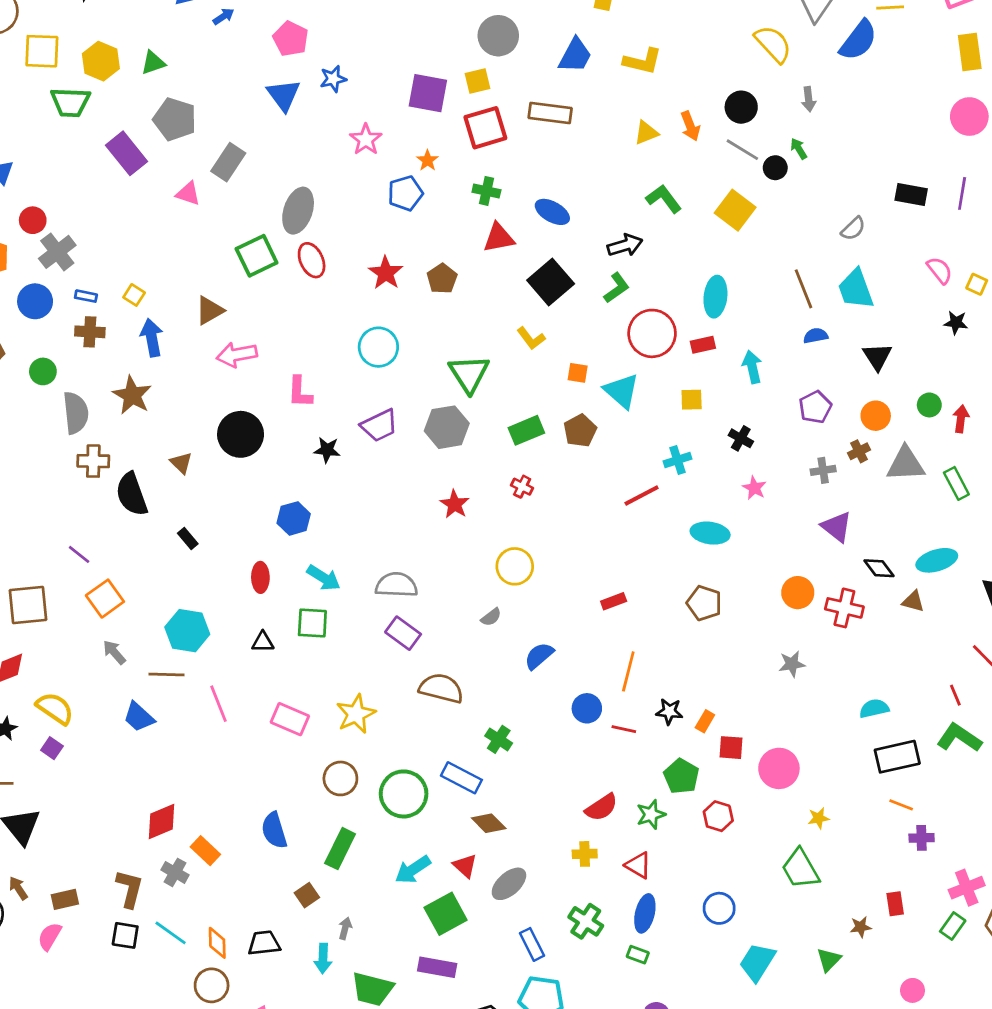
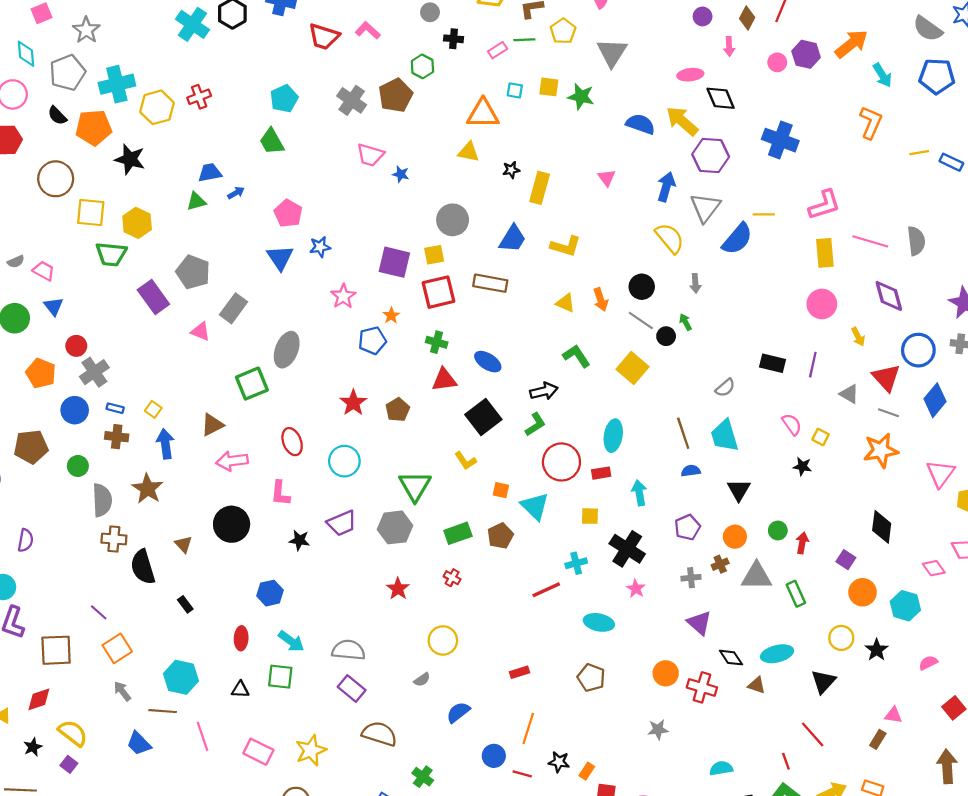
green triangle: (153, 63) -> (196, 201), moved
yellow triangle: (646, 133) -> (565, 303), turned 42
red ellipse: (312, 260) -> (292, 442), moved
black cross: (741, 438) -> (627, 549), size x1.8

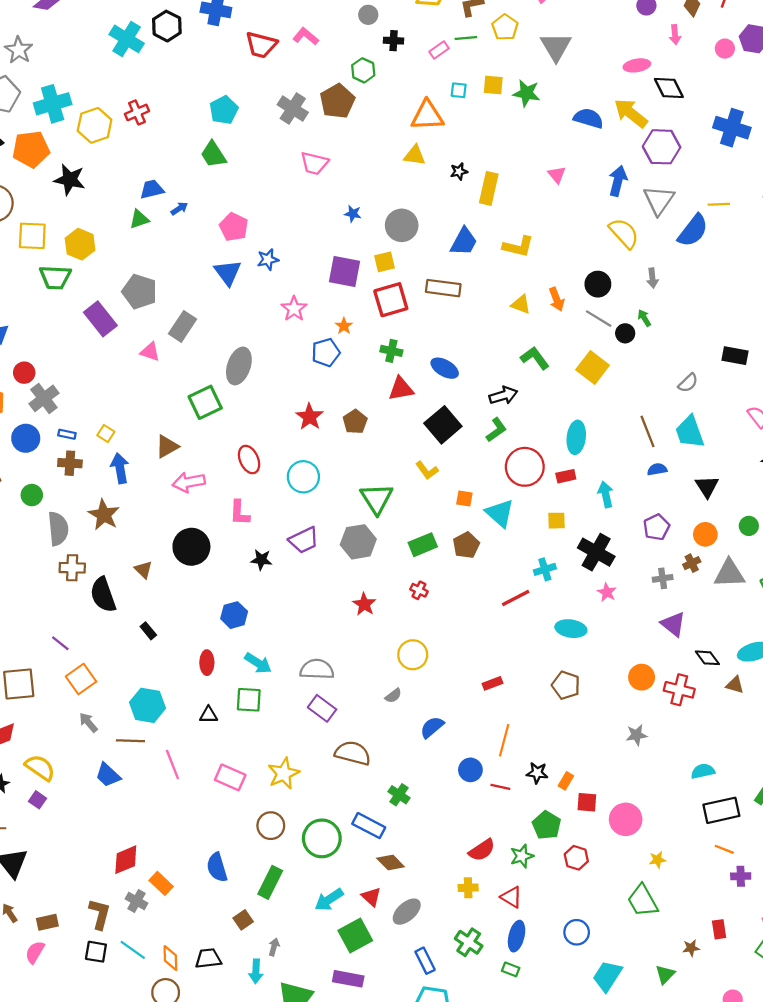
blue star: (401, 174) -> (353, 214), moved

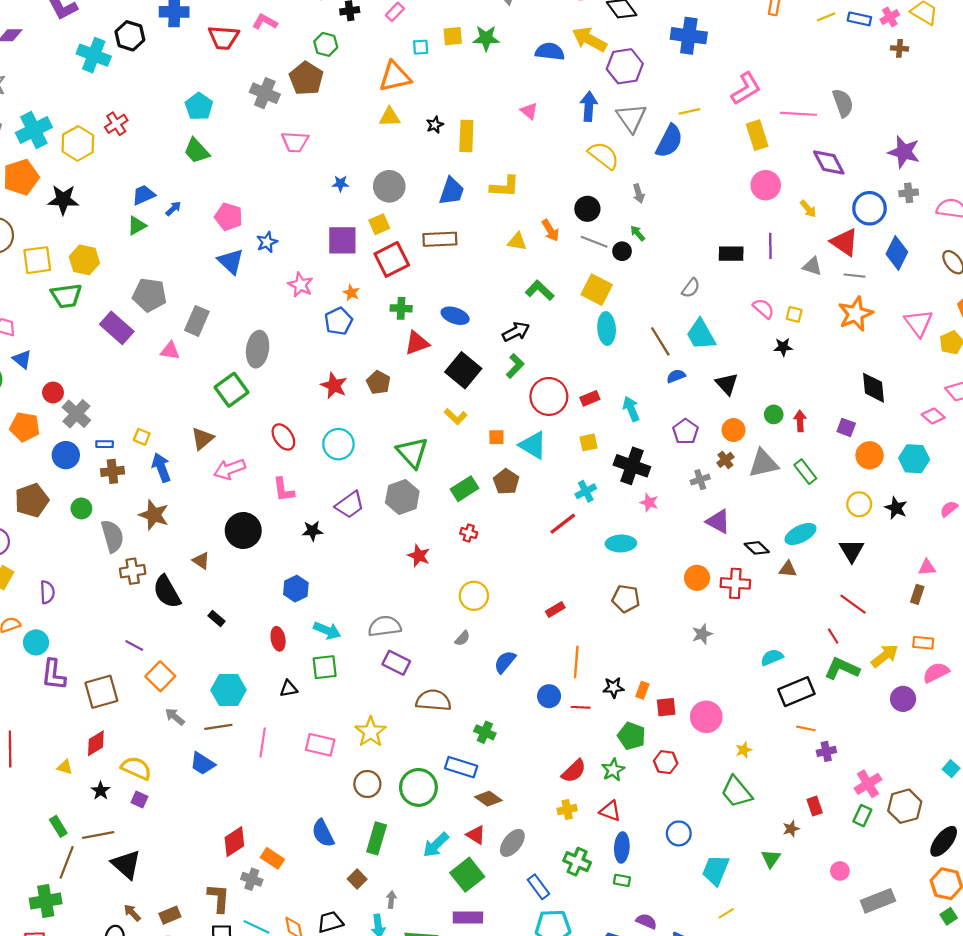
cyan ellipse: (576, 437) -> (607, 329), moved
pink line: (172, 765) -> (263, 742), turned 40

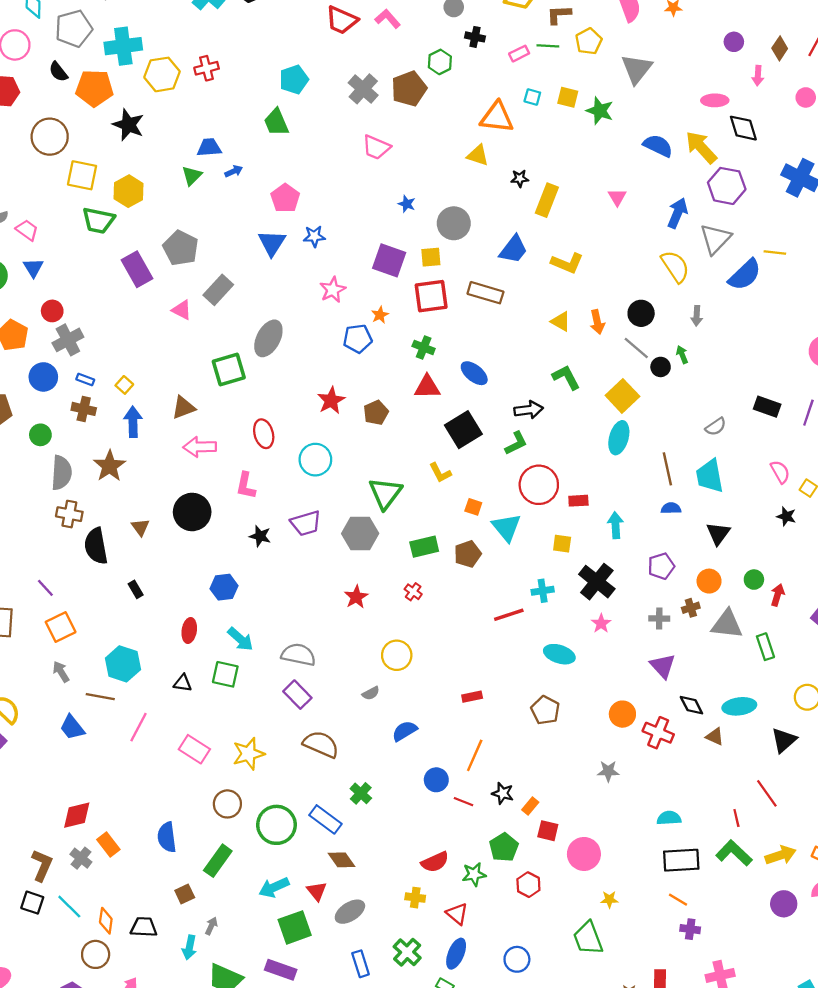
green triangle: (137, 226) -> (192, 176), turned -36

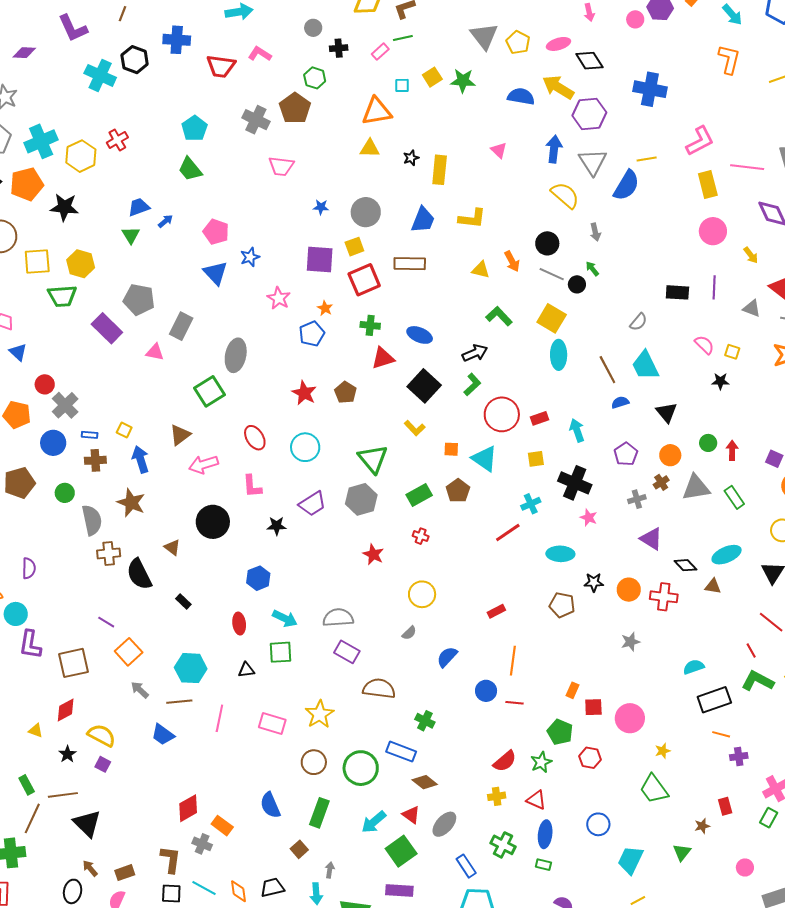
yellow pentagon: (589, 41) -> (518, 42), moved
yellow square: (568, 97) -> (432, 77), turned -30
black star: (503, 793) -> (594, 582), moved

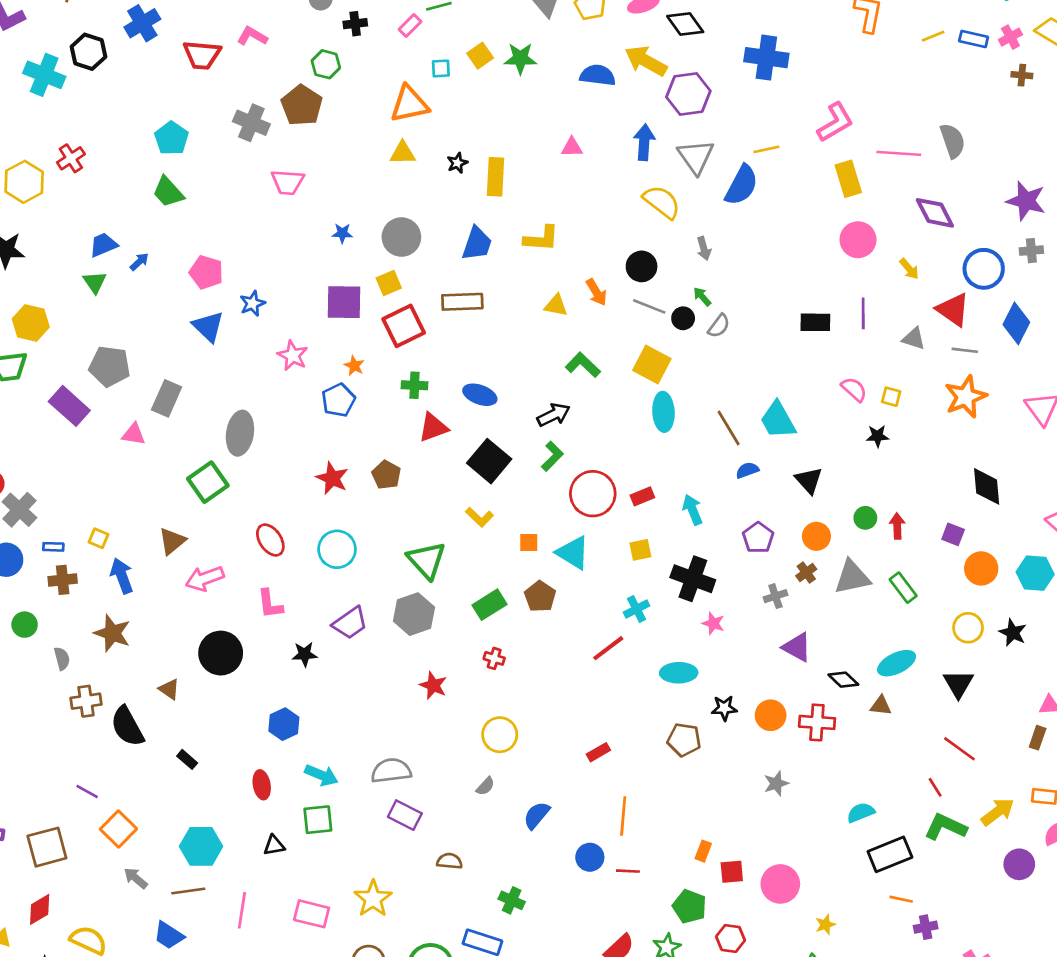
blue cross: (177, 40) -> (142, 23), turned -32
pink triangle: (499, 150) -> (572, 147), turned -42
gray semicircle: (638, 322) -> (719, 326), moved
gray semicircle: (92, 520) -> (62, 659), size x0.6
brown semicircle: (379, 689) -> (449, 861), size x0.6

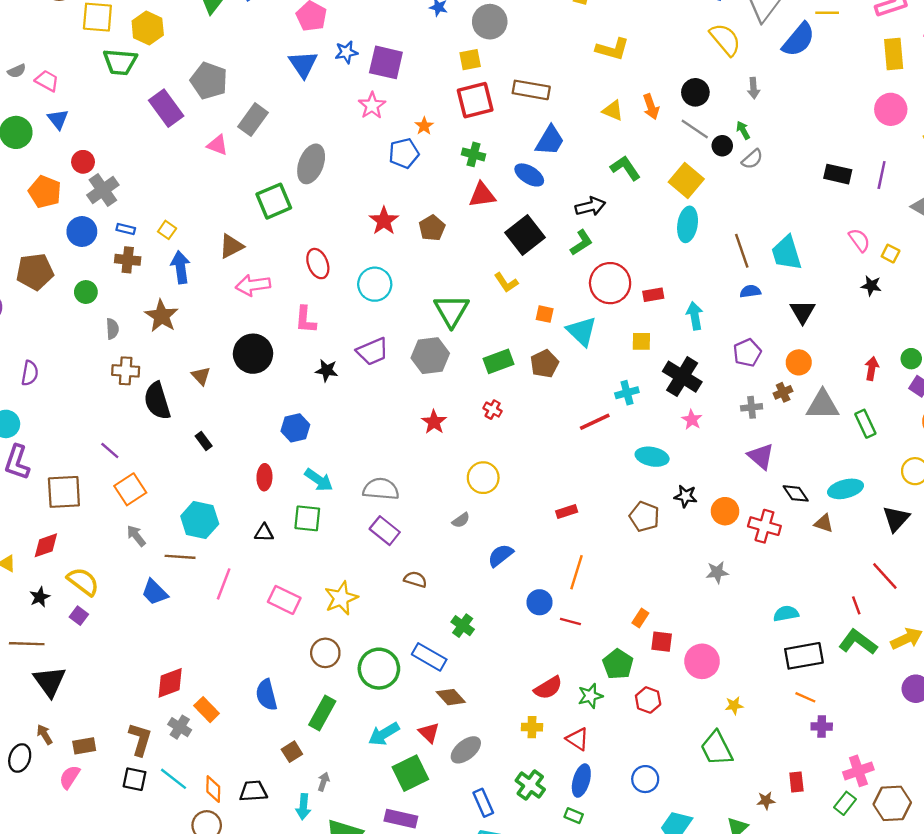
blue trapezoid: (477, 244) -> (550, 141), moved
purple square: (344, 302) -> (386, 62), moved
green circle: (865, 518) -> (911, 359), moved

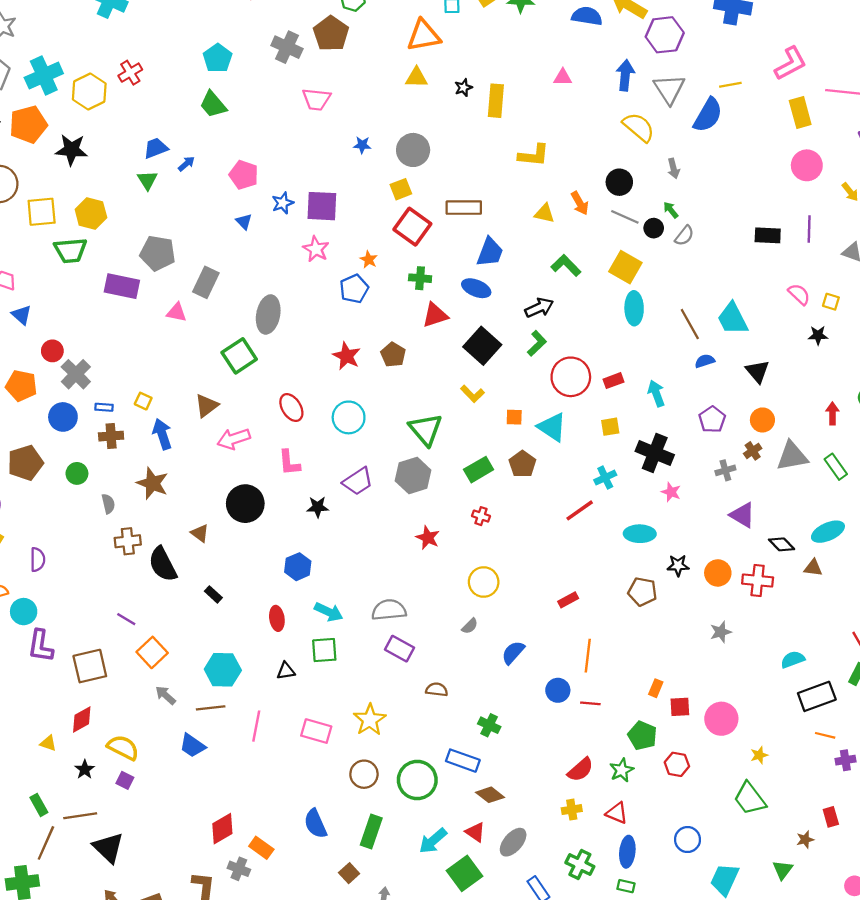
blue triangle: (303, 64) -> (244, 222), size x0.6
red square: (475, 100) -> (412, 227), turned -30
purple rectangle: (166, 108) -> (122, 286), turned -32

